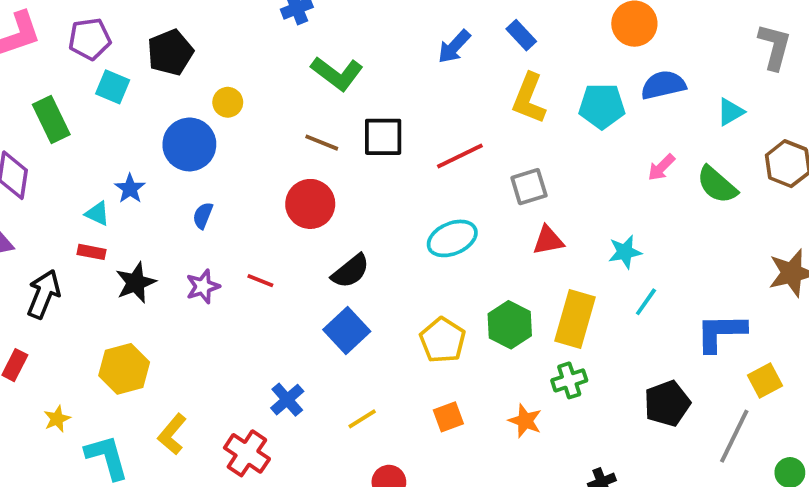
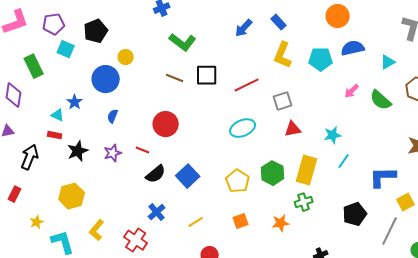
red circle: (310, 204) -> (166, 124), moved
black semicircle: (351, 271) -> (156, 174), moved
orange star: (525, 421) -> (281, 223), turned -30

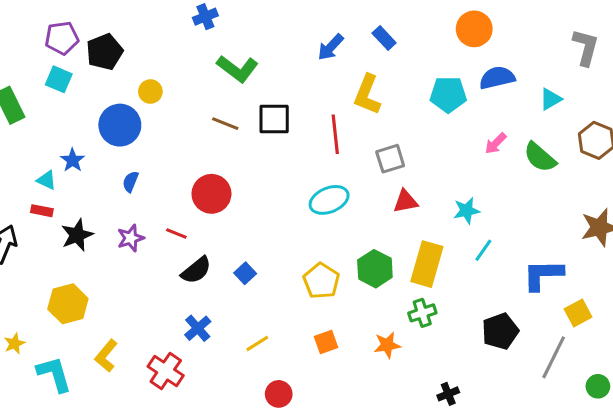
purple pentagon: (54, 24) -> (62, 38), moved
yellow L-shape: (283, 55) -> (367, 95), moved
red line: (247, 85) -> (335, 134), turned -70
blue square: (188, 176) -> (245, 273), size x0.6

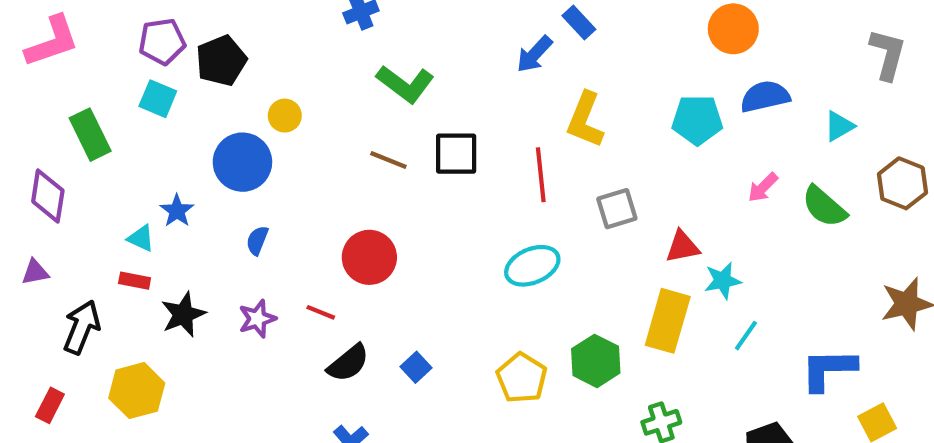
blue rectangle: (384, 38) -> (579, 22), moved
red triangle: (405, 201) -> (682, 247), moved
yellow rectangle: (427, 264) -> (668, 321), moved
yellow hexagon: (68, 304) -> (137, 391), moved

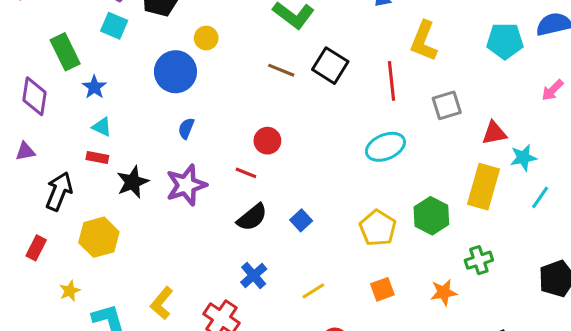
black square: (456, 154) -> (330, 66), turned 32
blue star: (177, 211) -> (94, 87), moved
red circle: (369, 257) -> (267, 141), size x0.7
red line: (321, 312) -> (246, 173), moved
purple star: (257, 319) -> (186, 185), size x1.5

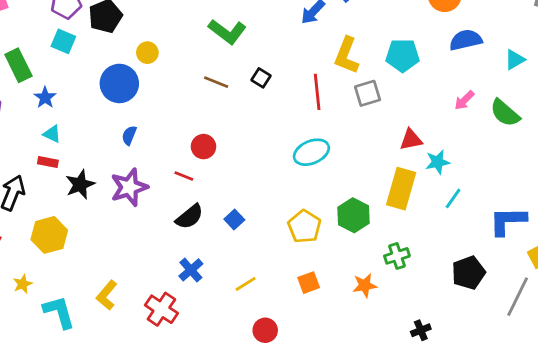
cyan pentagon: (505, 41) -> (403, 55), moved
black square: (330, 66) -> (261, 78), size x0.6
gray square: (447, 105) -> (368, 93), moved

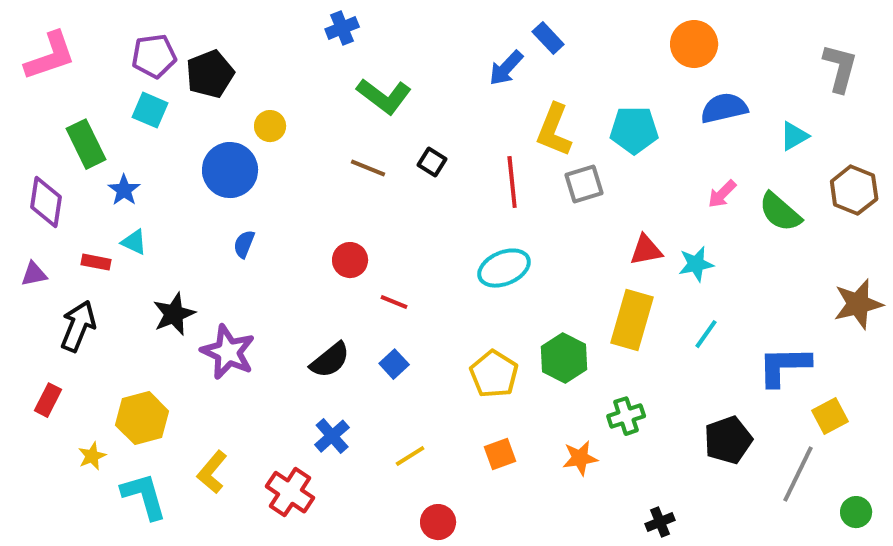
red rectangle: (48, 162) -> (96, 262), moved
cyan star: (438, 162) -> (696, 264), moved
red line: (184, 176) -> (394, 302), moved
purple star: (129, 187) -> (228, 352), moved, turned -30
yellow hexagon: (49, 235) -> (142, 418), moved

